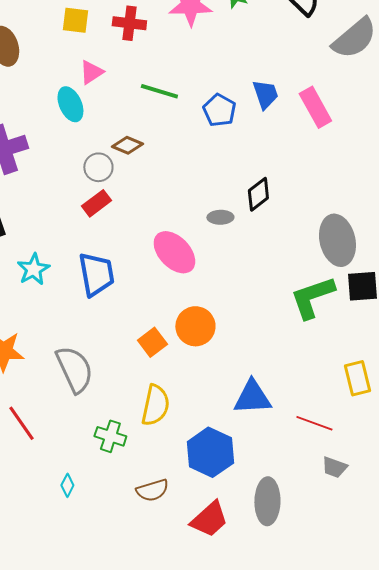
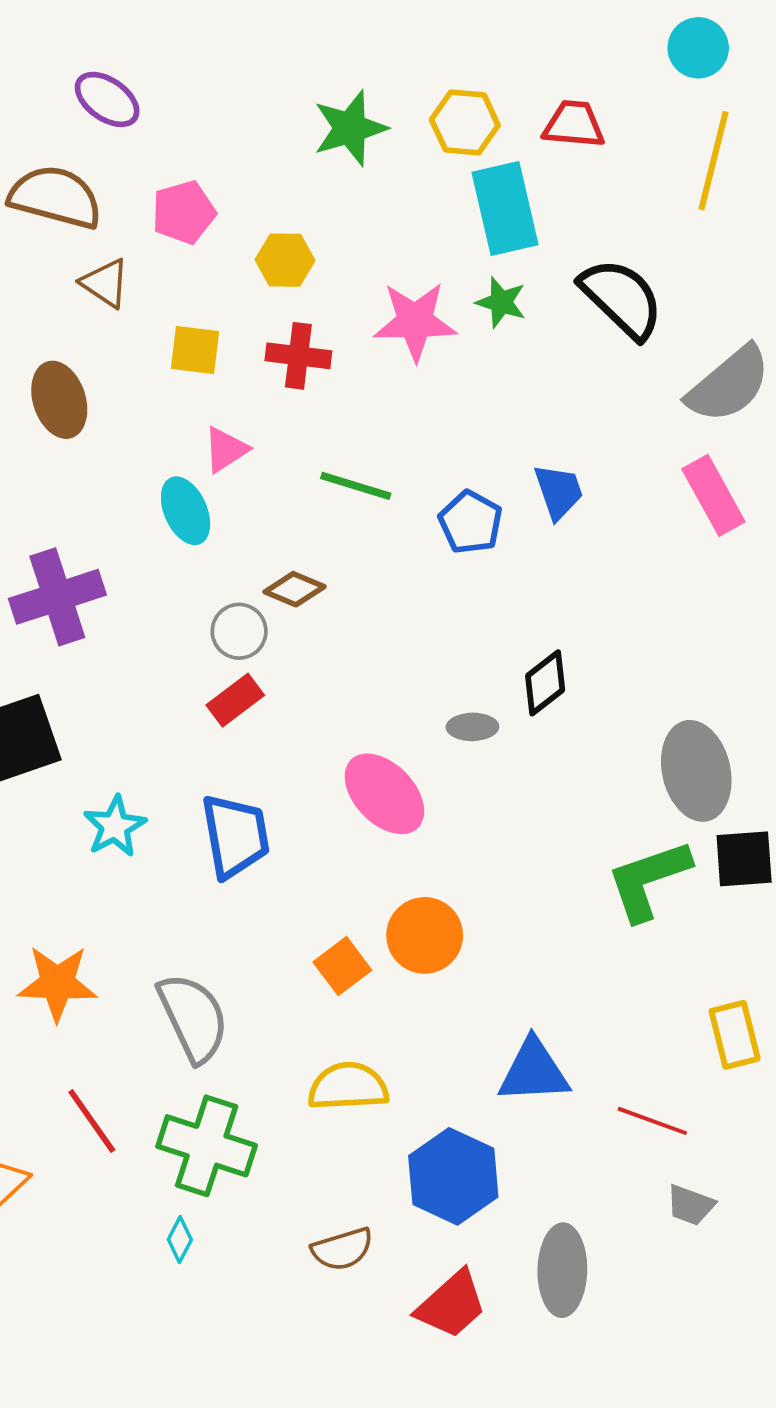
pink rectangle: (315, 107) -> (713, 495), moved
yellow semicircle: (155, 405) -> (348, 1087), turned -105
green cross: (110, 436) -> (207, 1146), moved, size x1.6

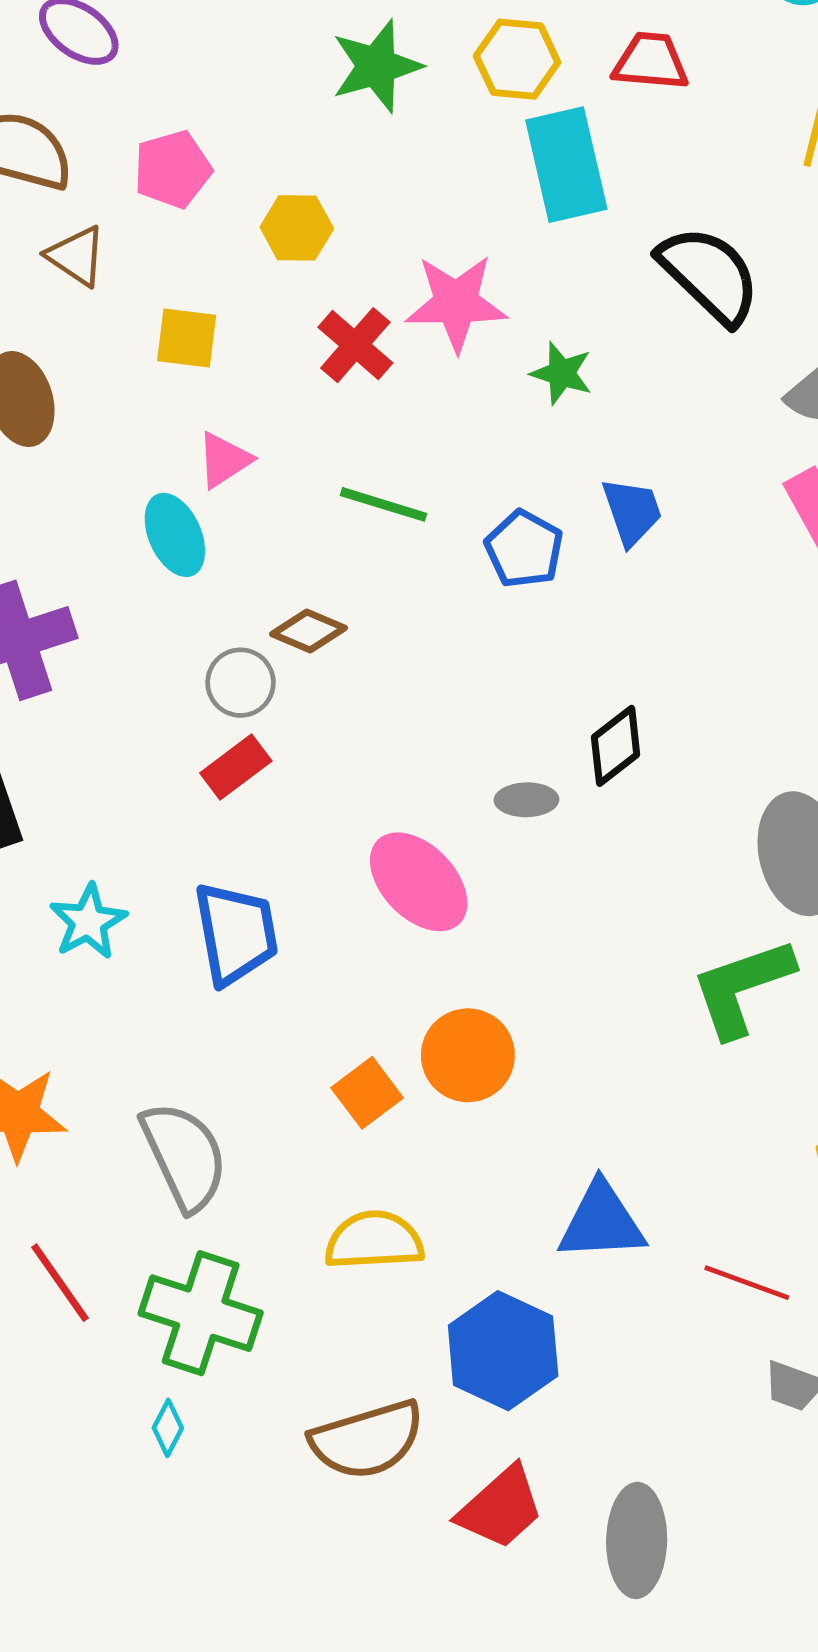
green star: (501, 302) -> (562, 373), moved
red cross: (298, 356) -> (355, 345), moved, turned 34
brown semicircle: (342, 1249) -> (367, 1440), size x1.5
gray ellipse: (562, 1270) -> (637, 1540), moved

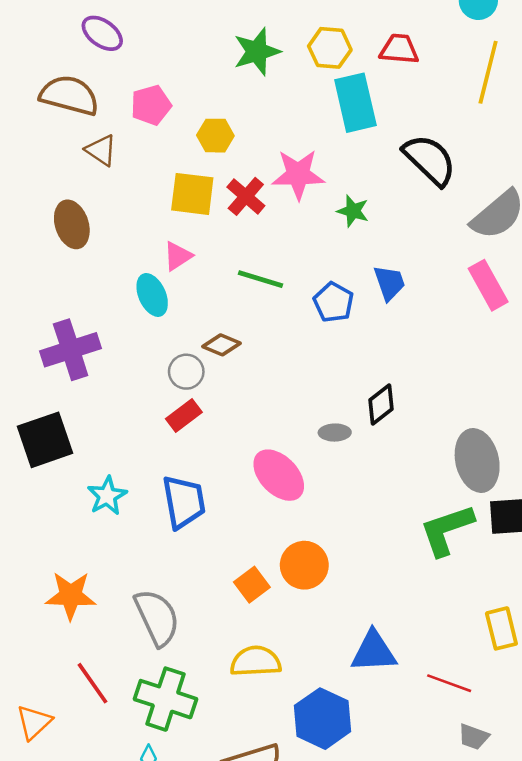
yellow square: (187, 338) -> (192, 194), moved, size x1.4

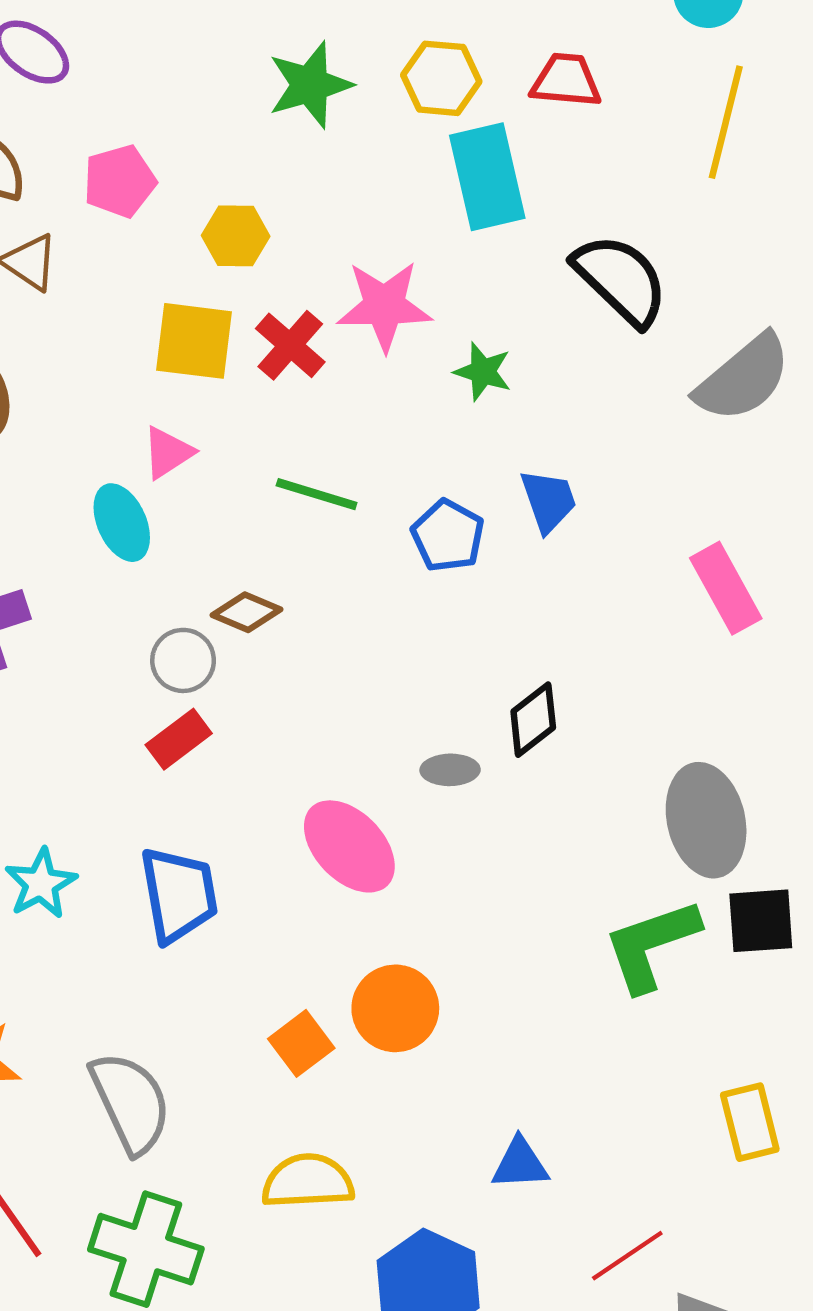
pink rectangle: (488, 285) -> (726, 588), moved
blue triangle: (374, 652) -> (520, 1164), size x0.7
red line: (449, 683) -> (627, 1256), moved, turned -54

